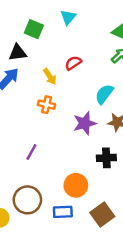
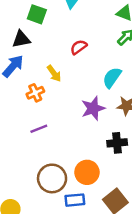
yellow arrow: (50, 77) -> (54, 73), moved
orange cross: (47, 105) -> (35, 93), moved, turned -35
purple line: (31, 152) -> (39, 129), moved, turned 42
brown circle: (27, 200) -> (52, 178), moved

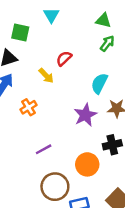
yellow arrow: (54, 73) -> (46, 76), moved
purple line: (39, 129) -> (44, 149), moved
orange circle: (87, 172) -> (87, 164), moved

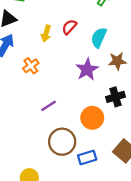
red semicircle: (64, 58) -> (69, 27), moved
yellow arrow: (46, 76) -> (46, 34), turned 63

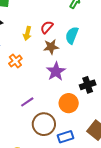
brown star: (117, 61) -> (51, 47), moved
purple star: (87, 69) -> (56, 71), moved
purple line: (48, 106) -> (27, 102), moved

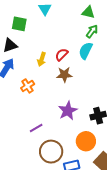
cyan semicircle: (72, 35) -> (86, 51), moved
purple star: (56, 71) -> (68, 111), moved
orange circle: (69, 103) -> (86, 141), moved

